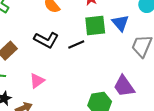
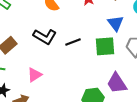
green square: (95, 25) -> (105, 46), moved

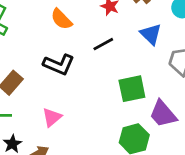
black line: (73, 42) -> (103, 44), moved
green square: (105, 46) -> (132, 89), moved

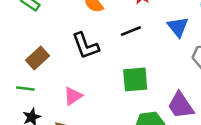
black L-shape: (59, 65) -> (86, 46), turned 40
green square: (132, 89) -> (135, 79), moved

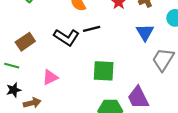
black line: (131, 31) -> (92, 29), moved
black L-shape: (86, 46) -> (66, 37), turned -45

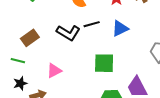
blue triangle: (145, 32) -> (120, 28), moved, turned 36

